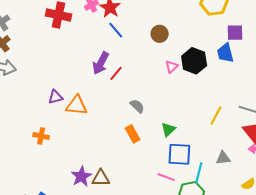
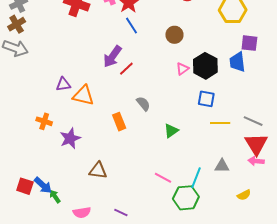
yellow line: (216, 116) -> (220, 123), turned 54
orange rectangle: (133, 134) -> (119, 122), moved
blue square: (179, 154) -> (206, 99), moved, size x0.7
purple star: (81, 176) -> (70, 138), moved

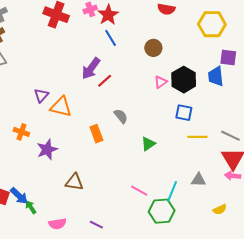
purple triangle: (63, 84) -> (41, 95), turned -42

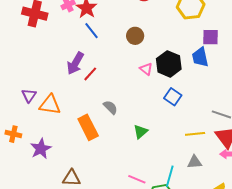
pink triangle: (161, 82) -> (146, 69), turned -40
blue square: (184, 113) -> (173, 97), turned 30
orange rectangle: (96, 134) -> (88, 127), size x1.4
yellow line: (197, 137) -> (195, 134), moved

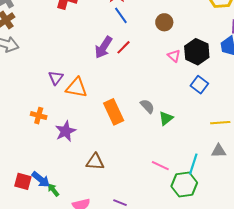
red line: (90, 74) -> (123, 47), moved
gray semicircle: (110, 107) -> (147, 106), moved

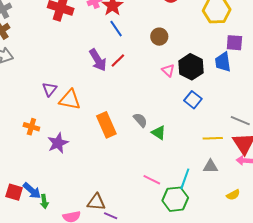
purple arrow: (103, 47) -> (98, 60), turned -65
green triangle: (166, 118) -> (159, 133), turned -49
brown triangle: (95, 162) -> (96, 202), moved
green arrow: (53, 190) -> (44, 201), turned -152

